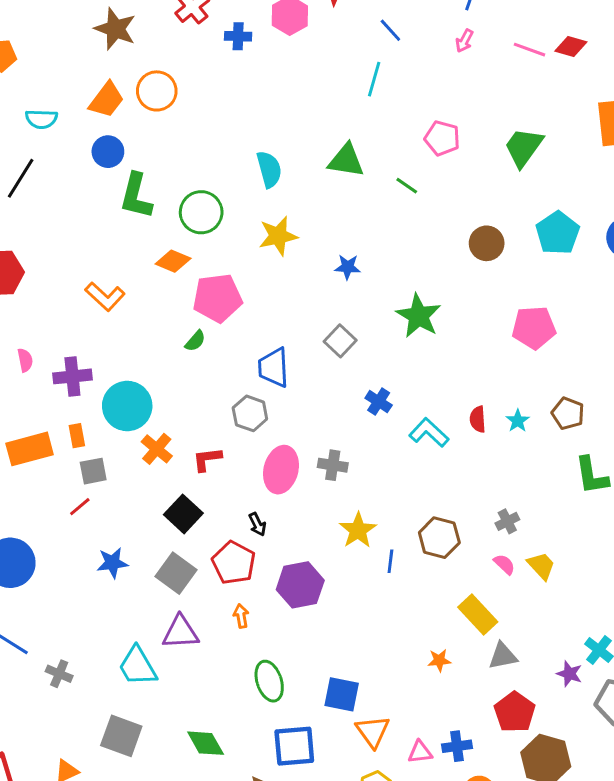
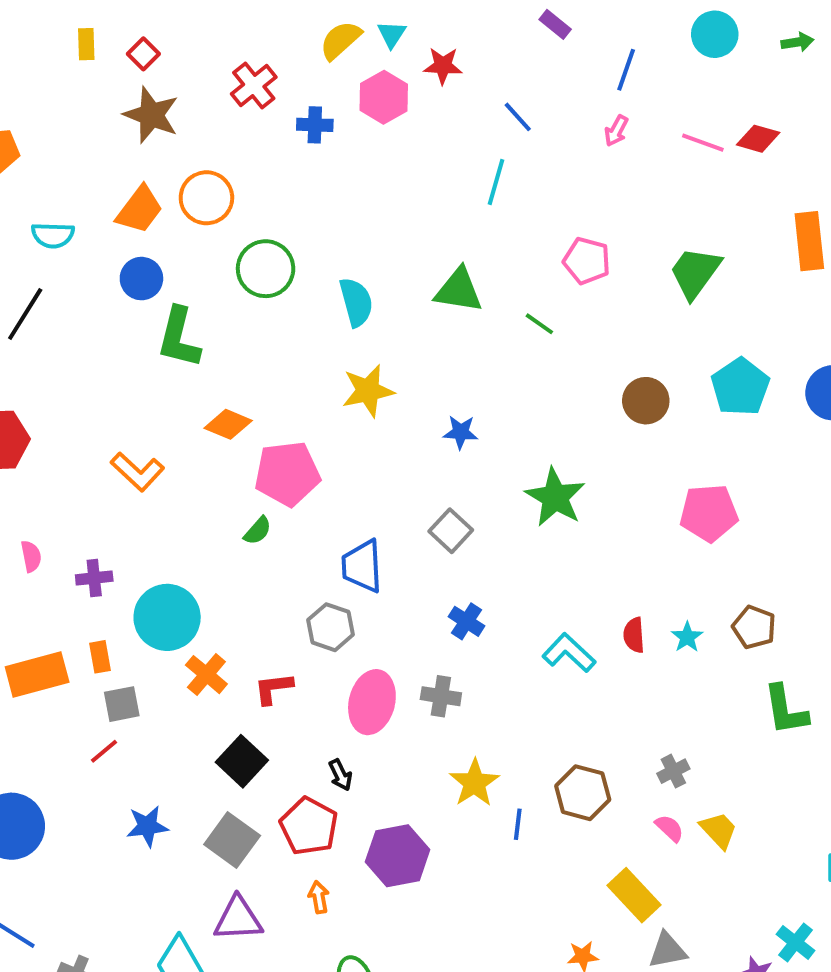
green circle: (201, 212) -> (266, 269), moved
purple cross: (72, 376) -> (94, 578), size x0.7
blue cross: (379, 402) -> (467, 621), moved

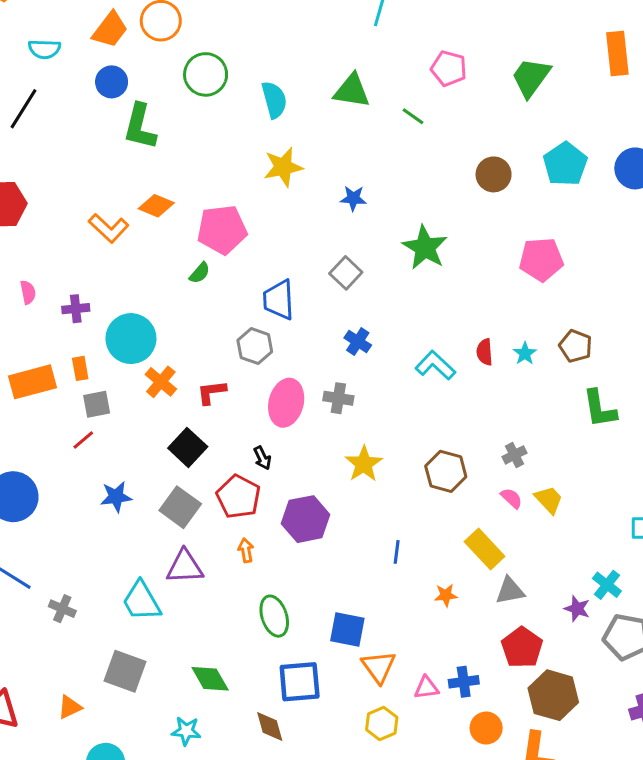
orange diamond: (228, 424) -> (156, 206), moved
blue line: (518, 824) -> (397, 552), moved

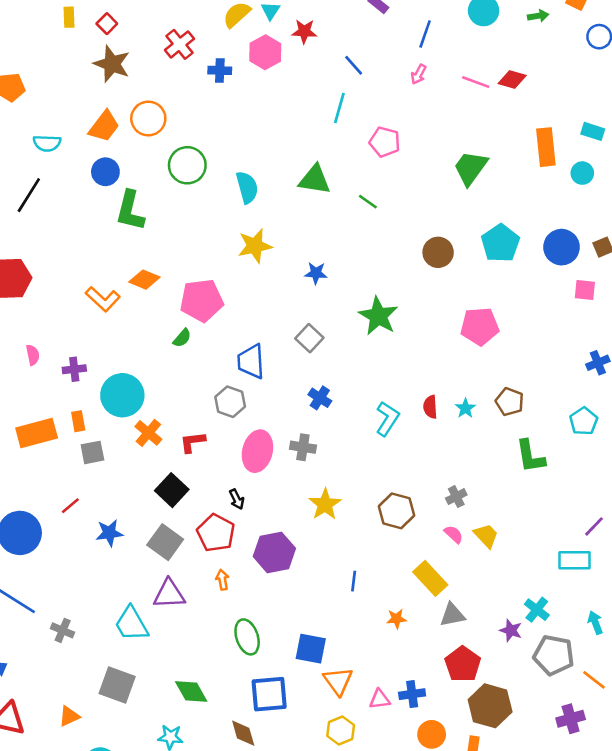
pink pentagon: (449, 68) -> (385, 142), moved
cyan L-shape: (435, 365) -> (387, 419), turned 80
red line: (83, 440) -> (70, 506), moved

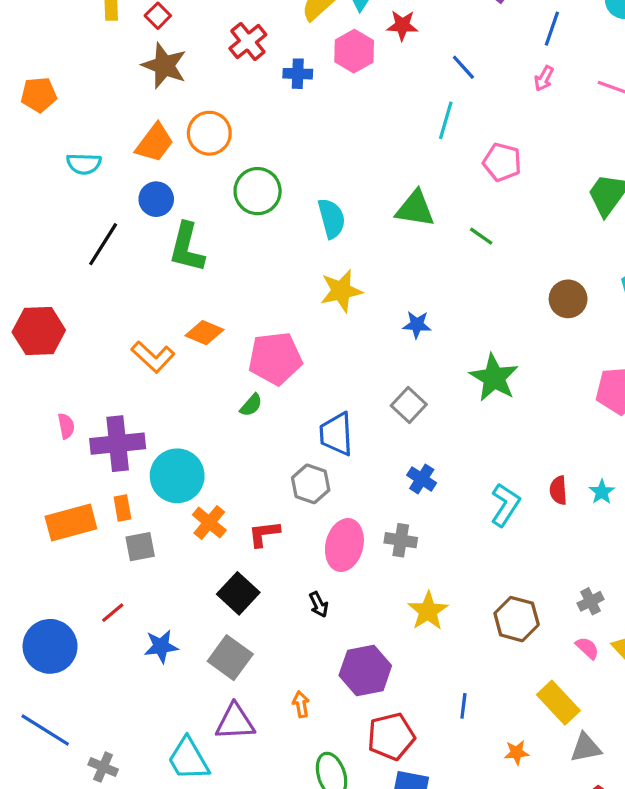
black line: (29, 195) -> (103, 244), moved
purple cross: (74, 369) -> (118, 444), size x1.8
red pentagon: (216, 533) -> (391, 736), moved, turned 30

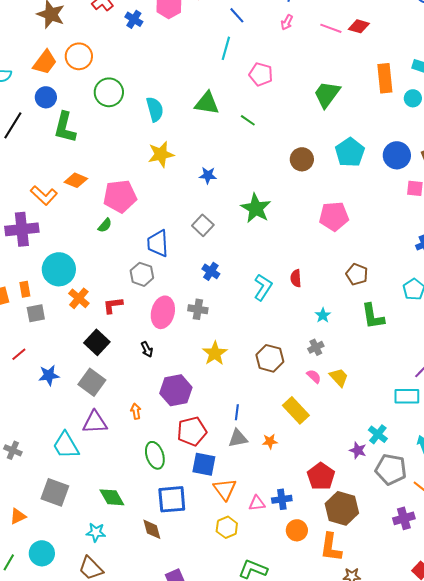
blue cross: (298, 74) -> (134, 19), turned 30
purple cross: (118, 444) -> (22, 229), moved
cyan star: (602, 492) -> (323, 315), moved
gray triangle: (586, 748) -> (238, 438), moved

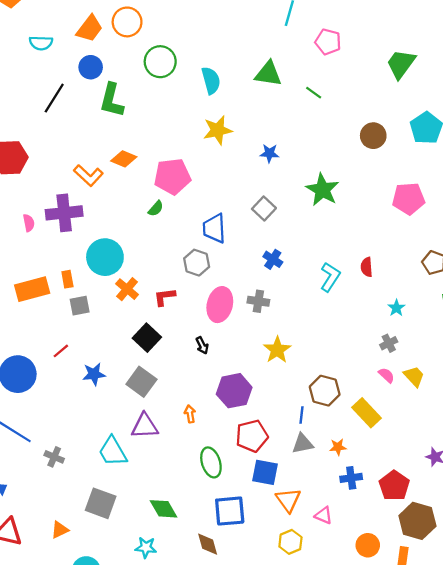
brown hexagon: (270, 358) -> (325, 391), moved
blue cross: (282, 499) -> (351, 478), moved
pink triangle: (257, 503) -> (324, 515), turned 30

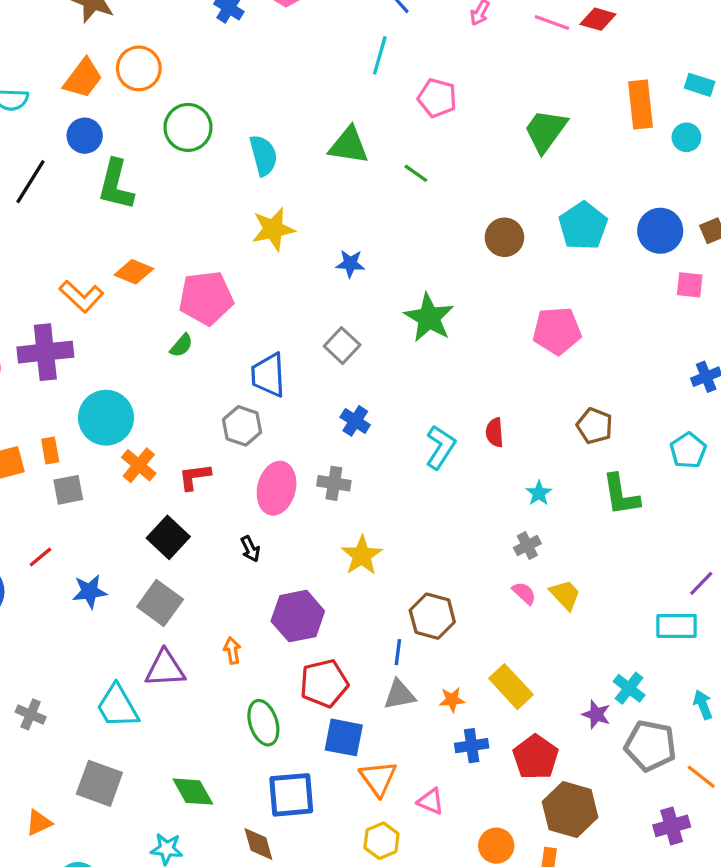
yellow rectangle: (367, 413) -> (511, 687), moved

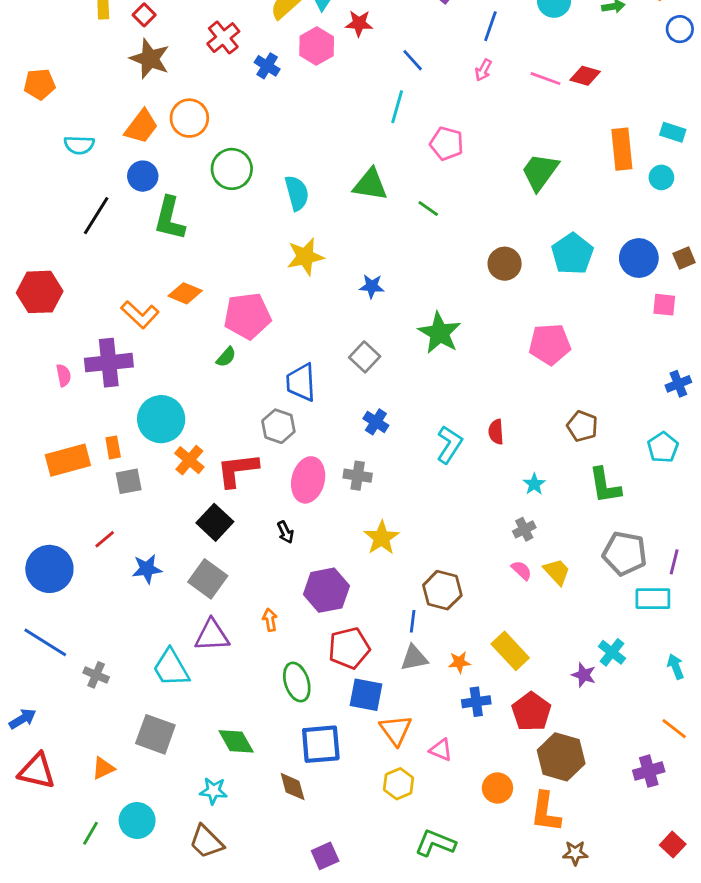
red L-shape: (195, 477) -> (237, 470), size x1.5
purple line: (701, 583) -> (674, 562), turned -30
gray pentagon: (650, 746) -> (625, 553), moved

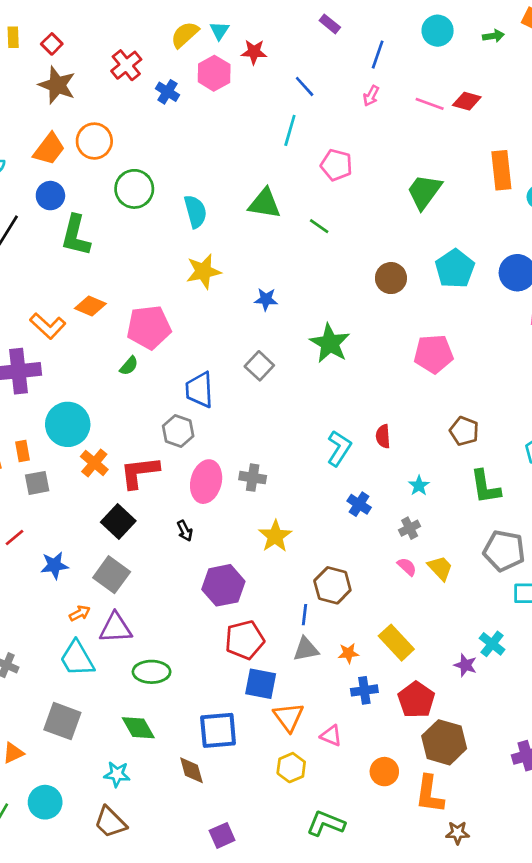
blue cross: (376, 422) -> (359, 504), moved
orange arrow: (270, 620) -> (80, 613), moved, turned 72
green ellipse: (297, 682) -> (152, 672), moved, turned -72

